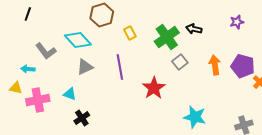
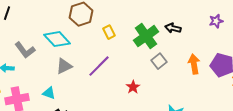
purple line: (120, 67) -> (99, 66), turned 55
red star: (154, 88) -> (133, 87), size x0.6

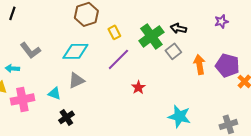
cyan diamond: (57, 39) -> (75, 51), moved, turned -48
gray square: (159, 61) -> (173, 51), moved
gray triangle: (64, 66) -> (76, 80), moved
purple line: (99, 66) -> (118, 59), moved

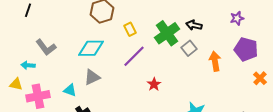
purple pentagon: (227, 65) -> (246, 49), moved

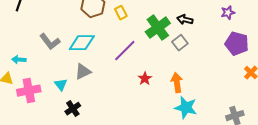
yellow rectangle: (130, 29) -> (121, 13), moved
gray L-shape: (46, 47) -> (50, 42), moved
orange arrow: (215, 61) -> (177, 83), moved
cyan triangle: (70, 90) -> (61, 85), turned 32

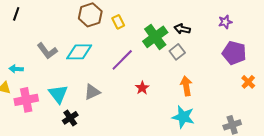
gray triangle: (83, 72) -> (92, 92), moved
orange arrow: (177, 83) -> (186, 86), moved
cyan triangle: (61, 85) -> (58, 94), size x1.5

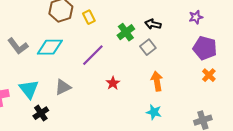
green cross: (155, 37) -> (126, 32), size x0.7
orange cross: (248, 82) -> (209, 75), moved
cyan star: (183, 117) -> (154, 112), size x0.7

